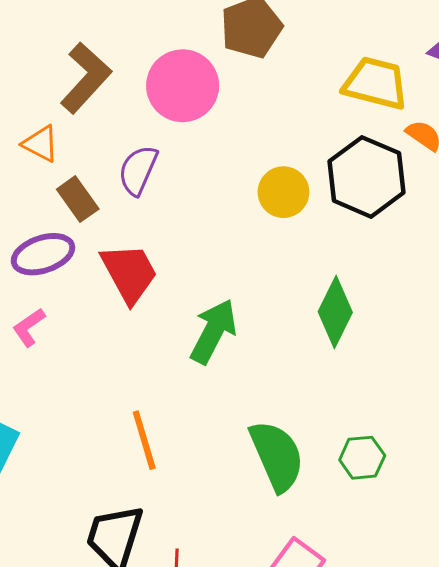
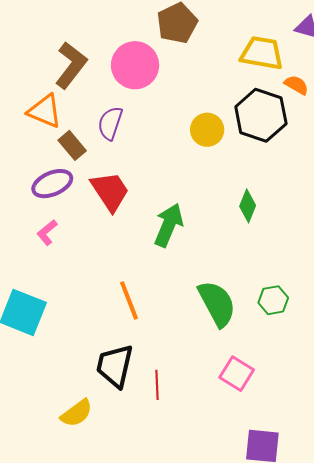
orange triangle: (41, 144) -> (45, 111), size x1.4
green diamond: (335, 312) -> (248, 206), size x0.7

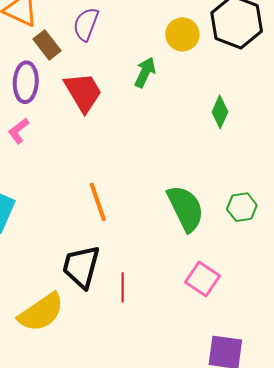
purple ellipse: (52, 184) -> (26, 82), turned -66
green arrow: (169, 225) -> (145, 72), moved, size x0.7
yellow semicircle: (77, 413) -> (41, 312), size x1.4

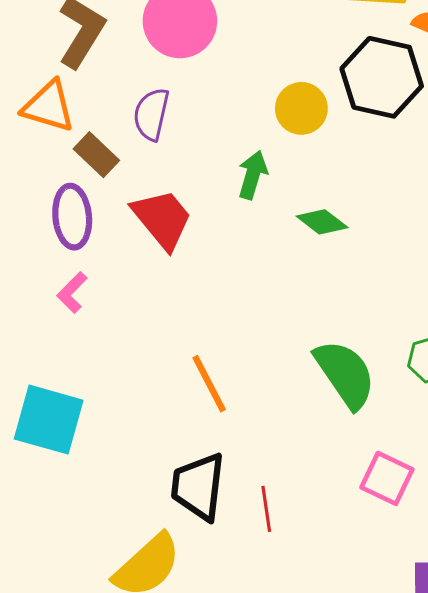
green diamond: (220, 112) -> (322, 222), moved, turned -68

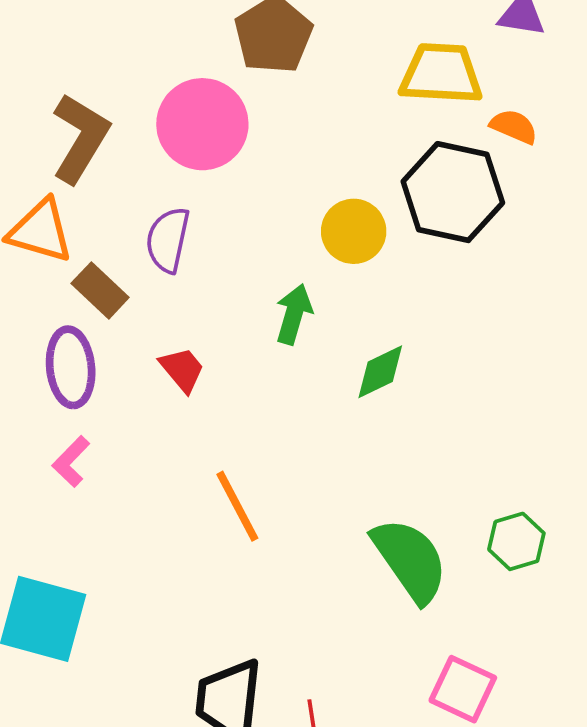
red trapezoid: (162, 219) -> (182, 370), size x0.6
green diamond: (322, 222) -> (380, 372), turned -63
orange line: (209, 384) -> (237, 506), moved

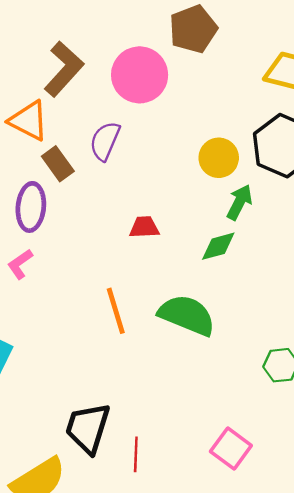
green arrow: (294, 314) -> (239, 202), moved
red trapezoid: (182, 370) -> (144, 227), moved, turned -64
green semicircle: (410, 560) -> (187, 315), moved, turned -44

